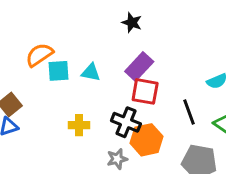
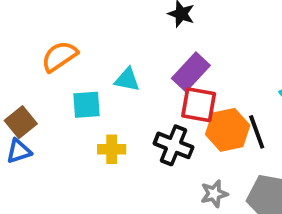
cyan square: (59, 71) -> (86, 105), moved
orange hexagon: (146, 140) -> (228, 130), moved
gray star: (117, 159) -> (214, 194), moved

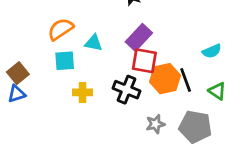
orange semicircle: (59, 56) -> (61, 29), moved

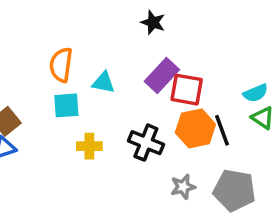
orange semicircle: (61, 29) -> (61, 65), turned -48
red square: (144, 61) -> (187, 90), moved
green triangle: (217, 91) -> (263, 118), moved

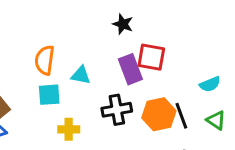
purple rectangle: (162, 75) -> (130, 69), turned -64
red square: (187, 90) -> (151, 57), moved
green triangle: (263, 118) -> (216, 120), moved
black cross: (146, 143) -> (117, 110), moved, turned -32

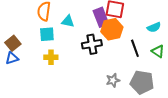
orange hexagon: (159, 114) -> (112, 29), moved
yellow cross: (69, 129) -> (51, 57), moved

